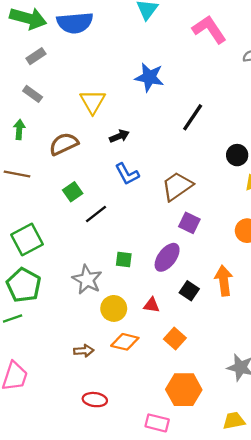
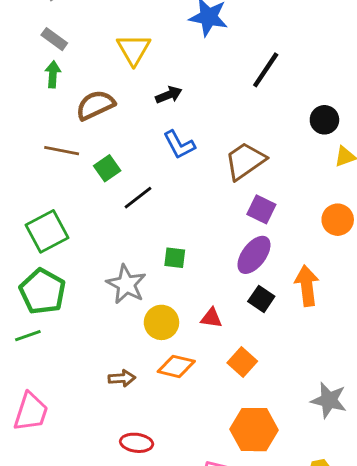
green arrow: (19, 129) -> (53, 74), moved
brown line: (17, 174) -> (62, 151), moved
purple ellipse: (167, 257) -> (254, 255), moved

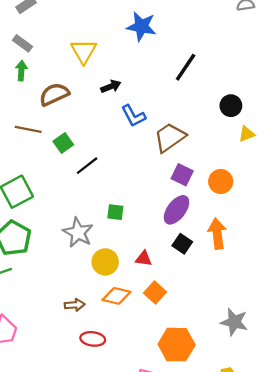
blue L-shape: (179, 145) -> (133, 116), moved
orange circle: (338, 220) -> (221, 182), moved
orange square: (242, 362) -> (155, 292), moved
red ellipse: (137, 443) -> (93, 339), moved

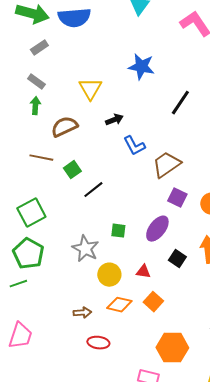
purple ellipse: (177, 210) -> (157, 229), moved

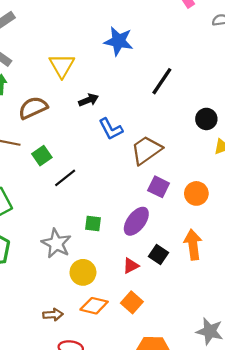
red triangle: (143, 272) -> (131, 266), moved, turned -35

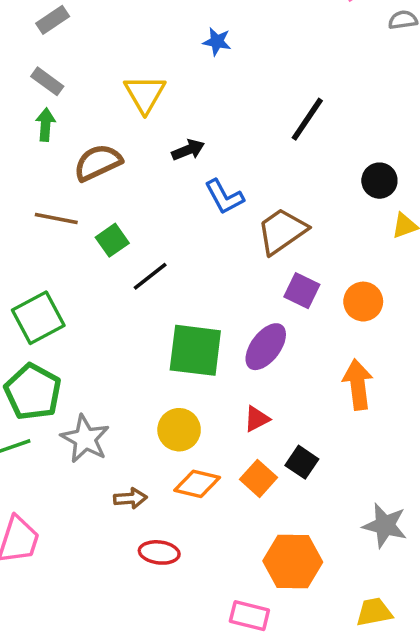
blue star: (119, 41) -> (217, 42), moved, size x0.6
green square: (93, 223) -> (195, 350), size x2.0
gray star: (56, 243) -> (85, 439), moved
black square: (159, 255) -> (302, 462), moved

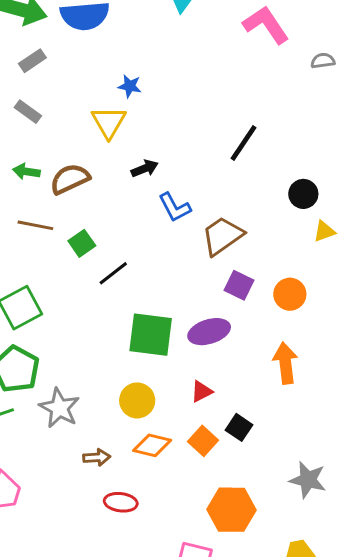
blue star: (217, 42) -> (130, 86), moved
green arrow: (45, 125) -> (26, 171), moved, turned -85
purple ellipse: (266, 347) -> (209, 332), turned 36

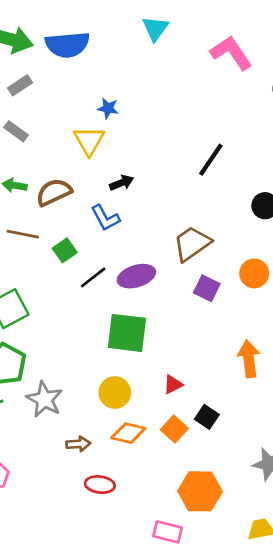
blue L-shape: (175, 207) -> (105, 218), moved
orange circle: (290, 294) -> (254, 273), moved
purple ellipse: (209, 332) -> (136, 276), moved

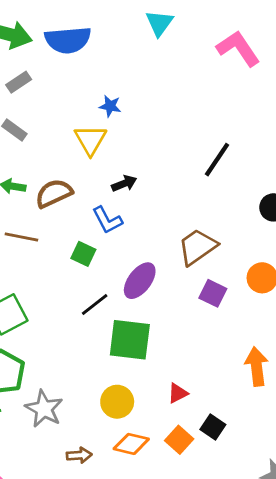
green square: (65, 250) -> (83, 254), moved, turned -30
purple ellipse: (136, 276) -> (140, 281), turned -36
black line: (93, 277) -> (95, 305), moved

